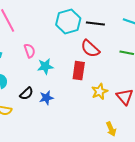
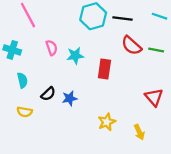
red semicircle: (90, 49) -> (131, 45), moved
cyan star: (45, 66) -> (75, 56), moved
yellow star: (100, 91) -> (107, 122), moved

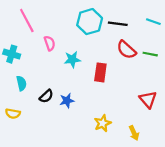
pink semicircle: (52, 48) -> (50, 43), moved
yellow semicircle: (25, 112) -> (13, 114), moved

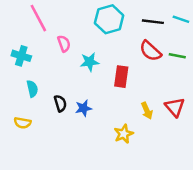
black line: (118, 24) -> (153, 22), moved
black semicircle: (46, 96) -> (60, 103), turned -64
yellow arrow: (134, 133) -> (147, 111), moved

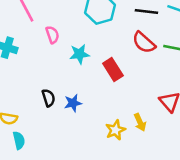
red rectangle: (121, 77) -> (113, 70), turned -40
cyan semicircle: (32, 89) -> (19, 140), moved
yellow arrow: (147, 111) -> (140, 122), moved

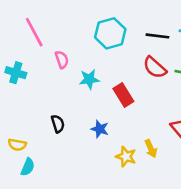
blue star: (73, 103) -> (100, 129), moved, turned 30
yellow star: (115, 130) -> (126, 157), turned -30
cyan semicircle: (19, 140) -> (28, 167), turned 36

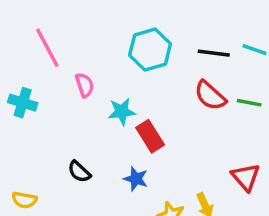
red rectangle: (123, 95) -> (150, 136), moved
black semicircle: (58, 124) -> (79, 172), turned 150

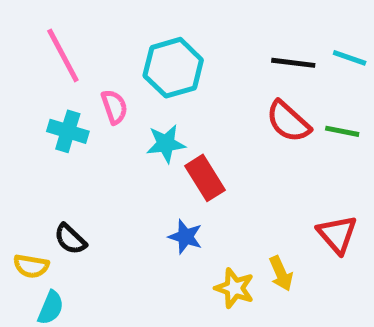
cyan hexagon: (150, 50) -> (173, 68), moved
cyan cross: (23, 103) -> (68, 131), moved
black semicircle: (79, 172) -> (70, 239), moved

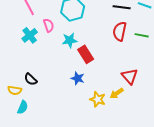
red semicircle: (288, 122) -> (120, 31), turned 60
cyan cross: (68, 131) -> (30, 35), turned 35
red triangle: (337, 234) -> (130, 76), moved
yellow arrow: (281, 273) -> (117, 93), turned 80

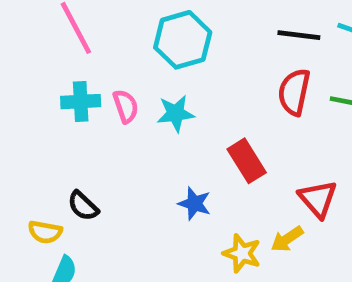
pink semicircle: (49, 25) -> (126, 106), moved
cyan cross: (30, 35) -> (81, 102), turned 35
red rectangle: (86, 54) -> (247, 161), moved

